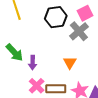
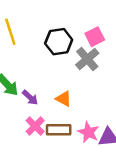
purple arrow: (33, 63) -> (30, 97), turned -48
orange triangle: (70, 63) -> (64, 99), moved, turned -32

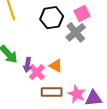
purple arrow: (30, 97) -> (28, 65), turned 56
pink cross: (35, 126) -> (37, 72), moved

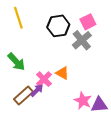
purple arrow: (28, 65) -> (37, 90), moved, turned -144
brown rectangle: (52, 92) -> (23, 96), moved, turned -42

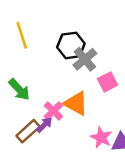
pink square: (88, 22) -> (108, 82), moved
gray cross: (82, 40) -> (85, 59), moved
orange triangle: (62, 73) -> (76, 103), size x1.5

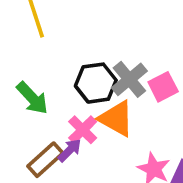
black hexagon: (71, 45) -> (96, 83), moved
gray cross: (85, 59) -> (129, 79), moved

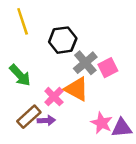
black hexagon: (96, 83) -> (63, 40), moved
purple arrow: (70, 150) -> (46, 120), moved, turned 42

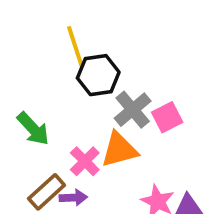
yellow line: (23, 21) -> (75, 46), moved
orange triangle: (77, 89) -> (119, 150), turned -44

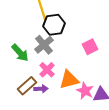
gray cross: (133, 110) -> (44, 45), moved
orange triangle: (119, 150) -> (69, 80), moved

